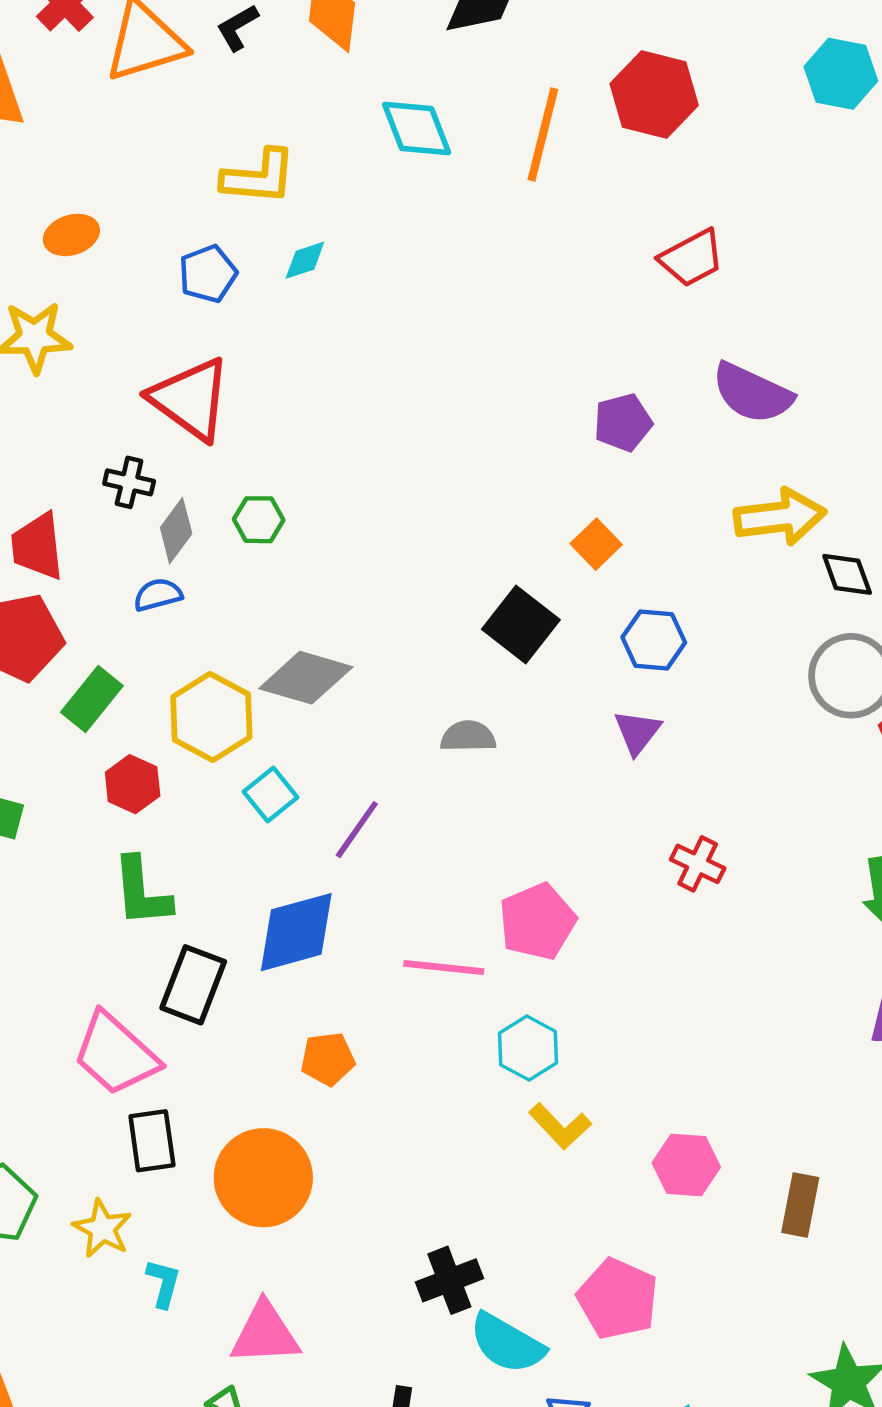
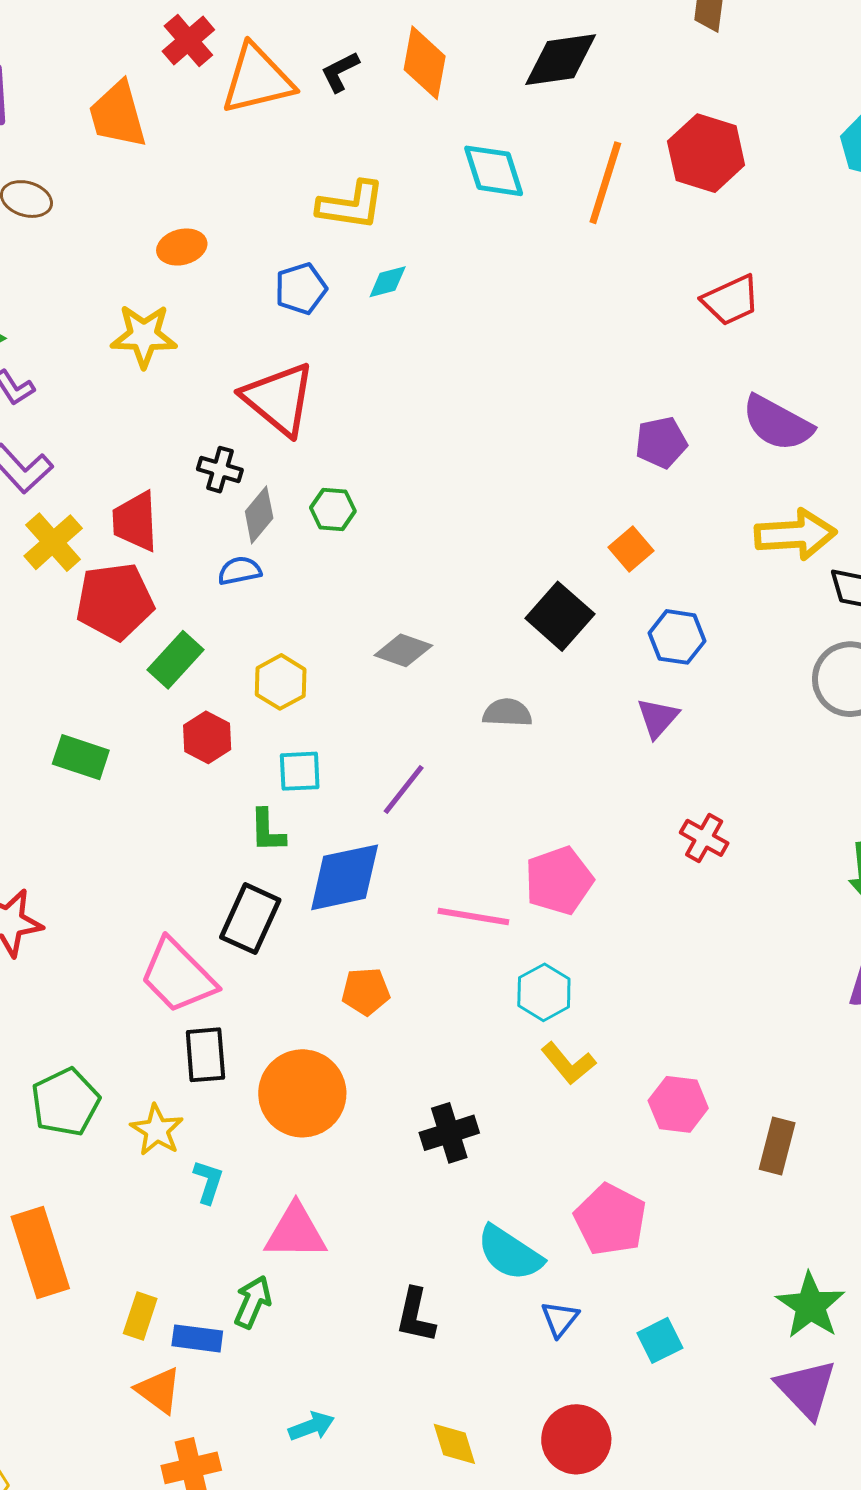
gray diamond: (306, 678) -> (403, 650), moved, size x0.7
yellow hexagon: (211, 717) -> (281, 682), size x0.7
cyan square: (271, 795) -> (300, 771), moved, turned 33
green L-shape: (142, 892) -> (267, 831), moved, size x0.7
black cross: (449, 1280) -> (449, 1133), moved

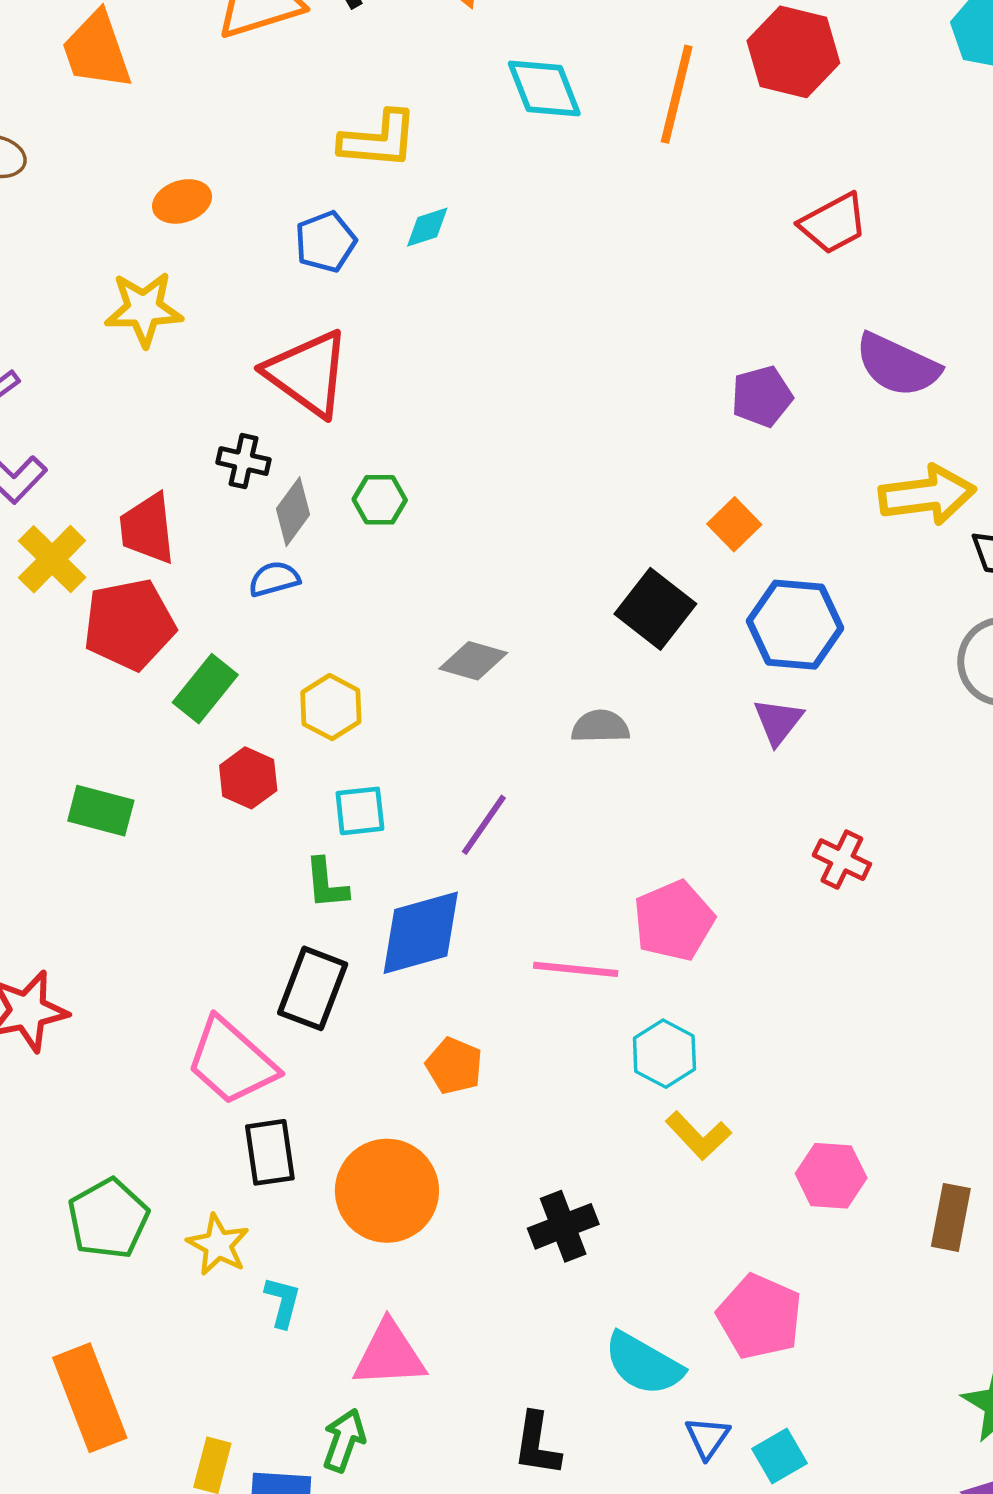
blue hexagon: (677, 637) -> (795, 625), size x1.4
orange pentagon: (366, 991) -> (454, 1066), turned 30
cyan square: (660, 1340) -> (779, 1456), moved

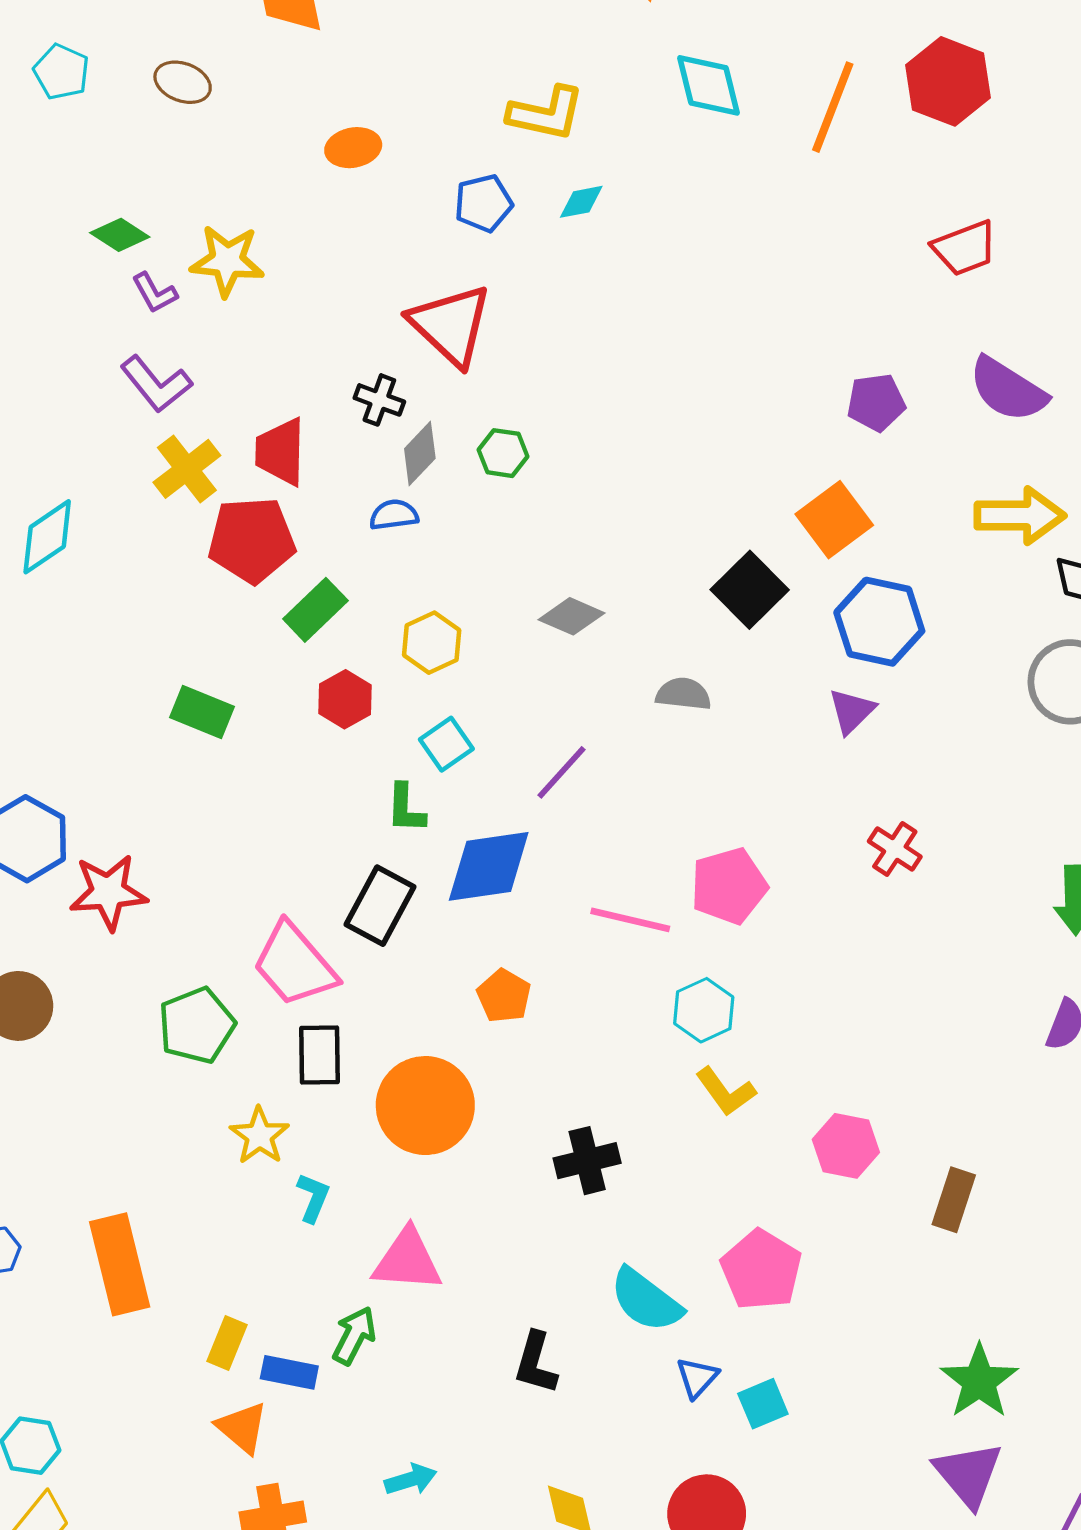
yellow star: (144, 309) -> (227, 261), moved
orange square: (734, 524) -> (834, 520), size x1.5
cyan square: (360, 811) -> (446, 744), turned -36
green pentagon: (108, 1219) -> (197, 1025), moved

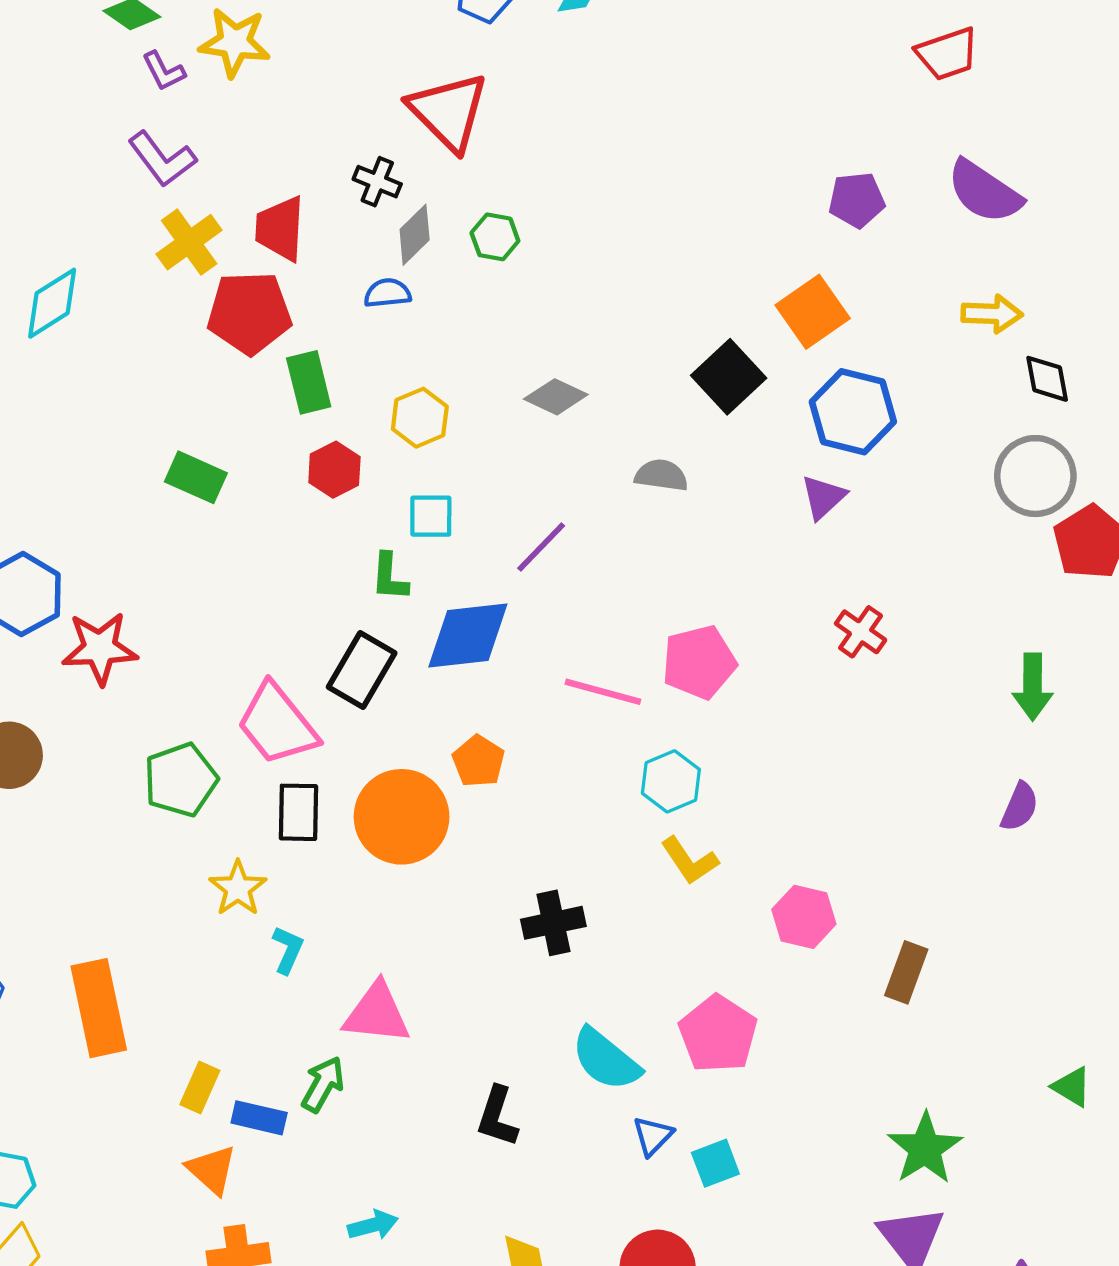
yellow arrow: (1020, 516) -> (992, 314), size x0.7
green rectangle: (315, 610) -> (309, 382), turned -62
cyan square: (446, 744) -> (431, 516), turned 33
orange circle: (425, 1106) -> (402, 817), moved

